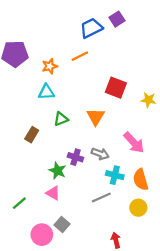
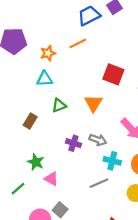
green star: (58, 171) -> (36, 162), moved

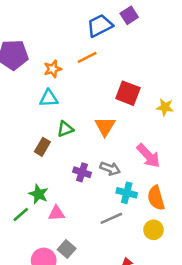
brown rectangle: (30, 121) -> (42, 147), moved
pink triangle: (51, 179) -> (56, 213), turned -32
green line: (18, 189) -> (21, 214), moved

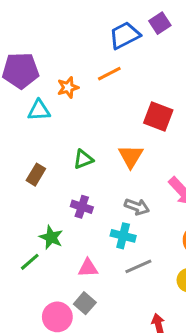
cyan triangle: (49, 98) -> (39, 110), moved
brown rectangle: (42, 147) -> (36, 175), moved
purple cross: (82, 172) -> (82, 207), moved
cyan cross: (127, 193) -> (123, 236), moved
pink triangle: (56, 213) -> (88, 268), moved

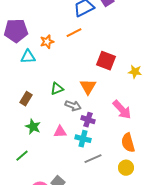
purple cross: (82, 207) -> (88, 120), moved
gray arrow: (137, 207) -> (73, 106), moved
green star: (51, 237) -> (33, 127), moved
pink triangle: (88, 268) -> (60, 132), moved

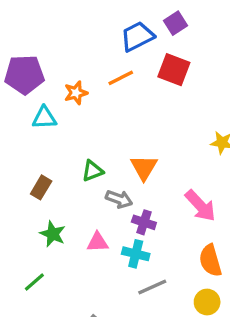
red square: (106, 61) -> (174, 70), moved

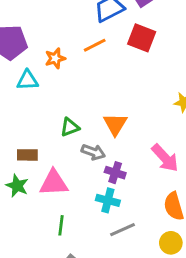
brown rectangle: (41, 187) -> (27, 155), moved, turned 60
green star: (53, 234) -> (17, 186), moved
pink triangle: (97, 242) -> (54, 183), moved, size x1.5
green line: (34, 282) -> (61, 225), moved, turned -42

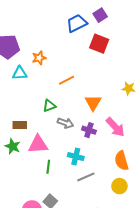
orange line: (95, 45) -> (67, 80), moved
orange triangle: (115, 124) -> (93, 103), moved
purple cross: (115, 173) -> (89, 130), moved
green line: (61, 225) -> (48, 167), moved

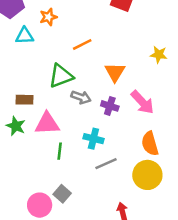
green triangle: (49, 106) -> (61, 76), size x1.5
yellow circle: (119, 186) -> (147, 175), size x1.5

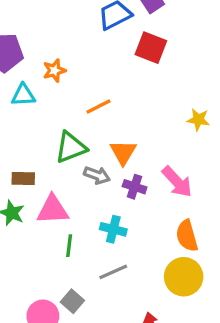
orange triangle: (115, 72) -> (123, 152), moved
gray line: (106, 164) -> (113, 272), moved

